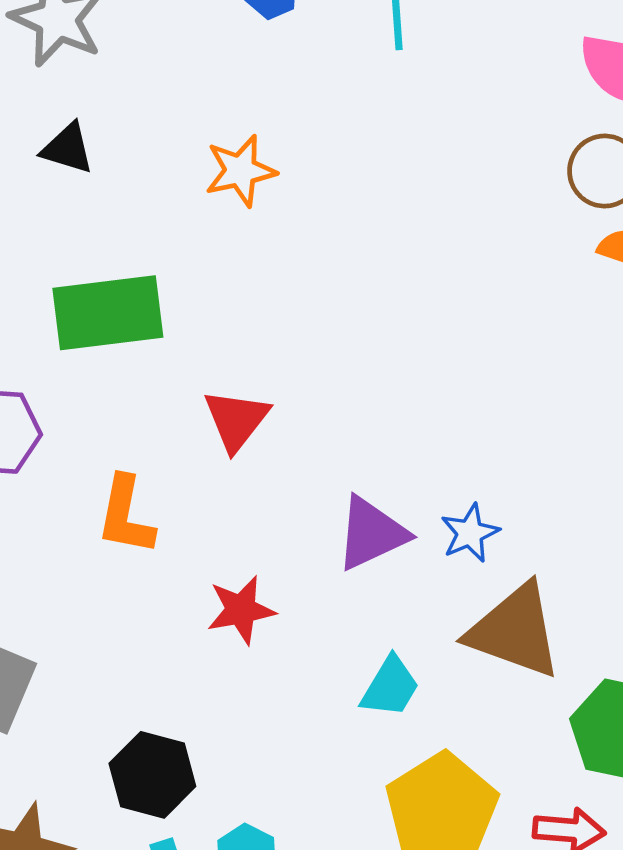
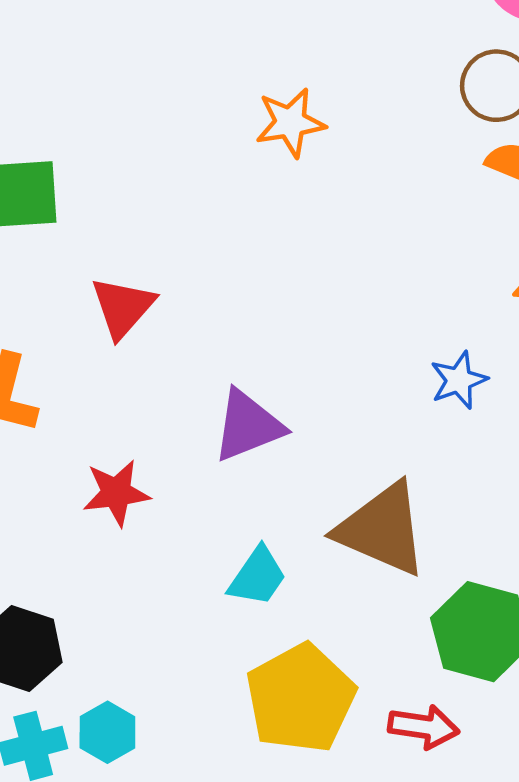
orange star: (240, 171) -> (290, 123), moved
blue star: (470, 533) -> (459, 380), moved

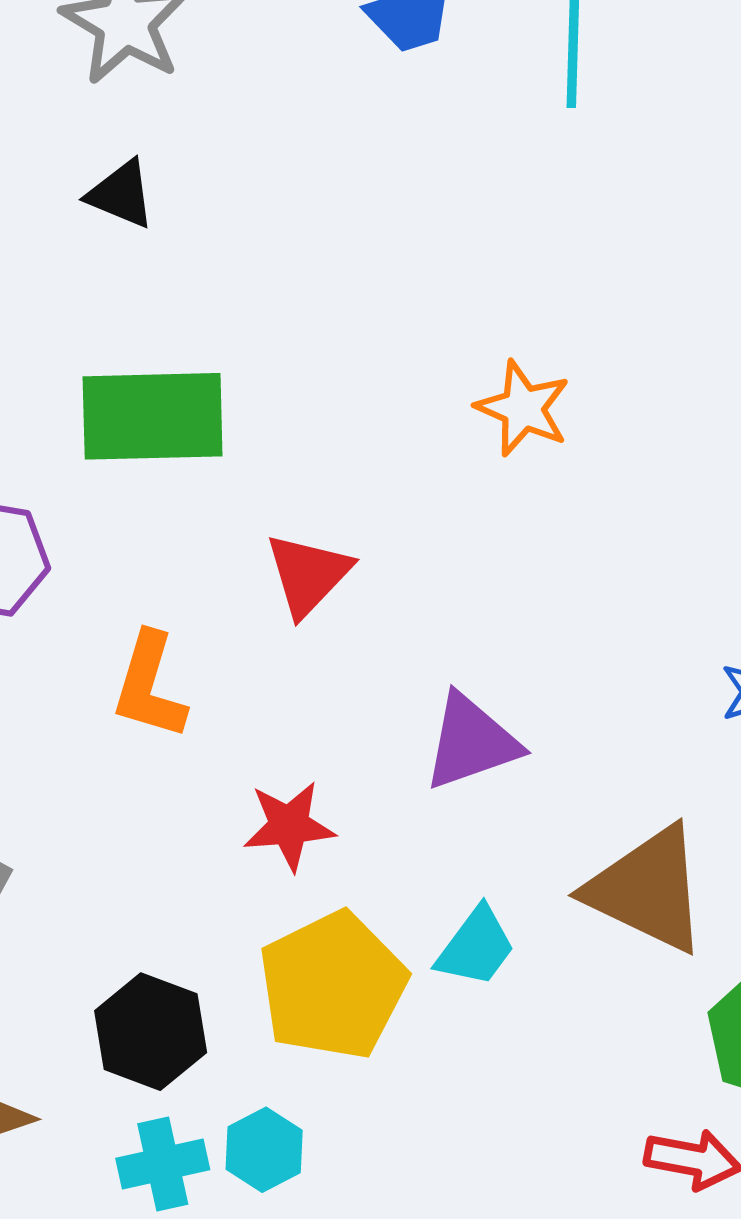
orange star: (290, 123) -> (523, 408), moved, turned 30
yellow pentagon: (301, 698) -> (333, 985), moved

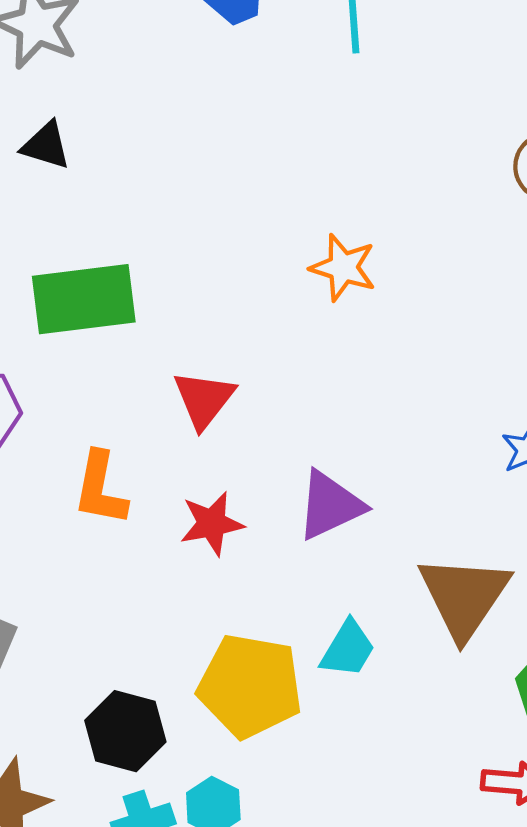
red star: (289, 826) -> (212, 524), moved
brown triangle: (647, 890) -> (464, 597), turned 44
yellow pentagon: (333, 985) -> (250, 686), turned -30

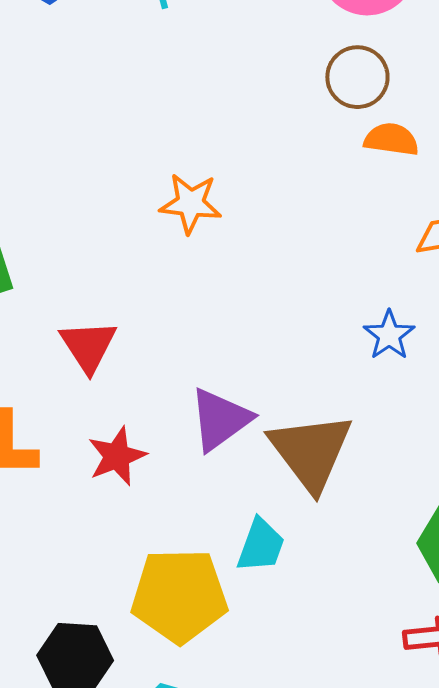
brown triangle: (464, 597) -> (311, 452), moved

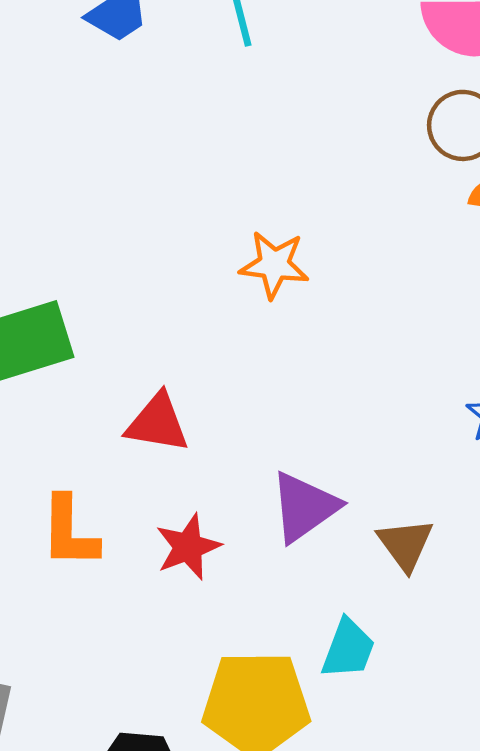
red triangle: (88, 346) -> (158, 423), turned -48
brown triangle: (311, 452) -> (405, 544), size x0.6

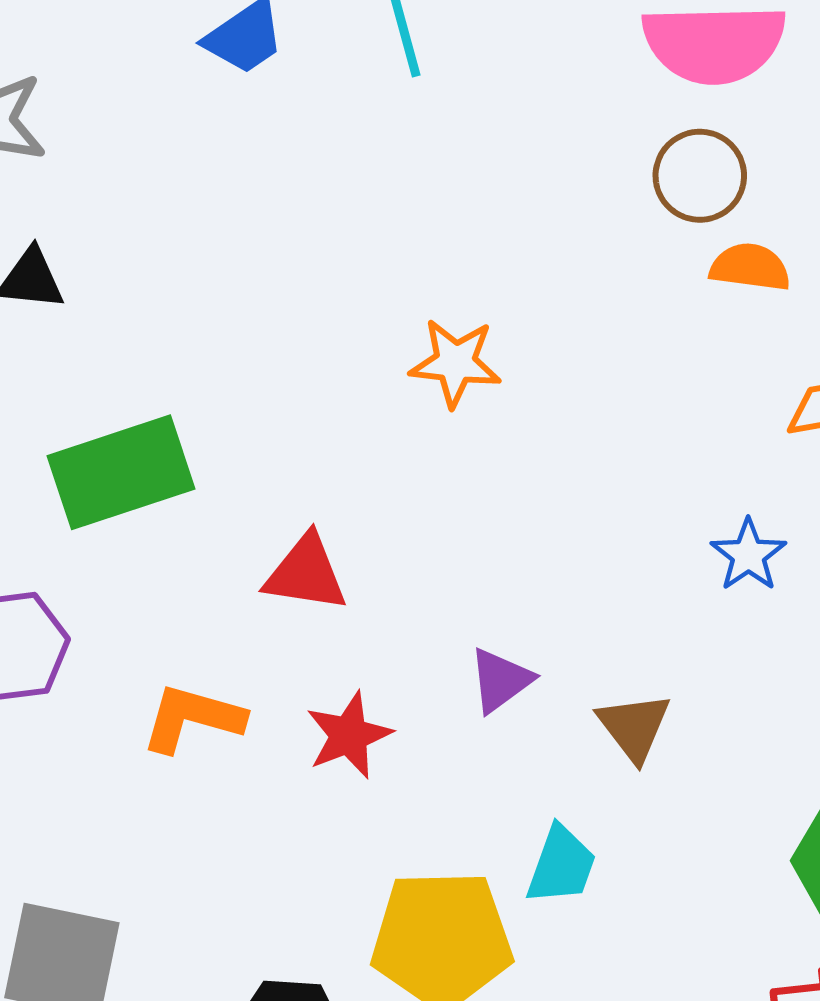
purple triangle: (304, 507) -> (500, 680), size x0.7
orange L-shape: (69, 532) -> (193, 718), turned 106

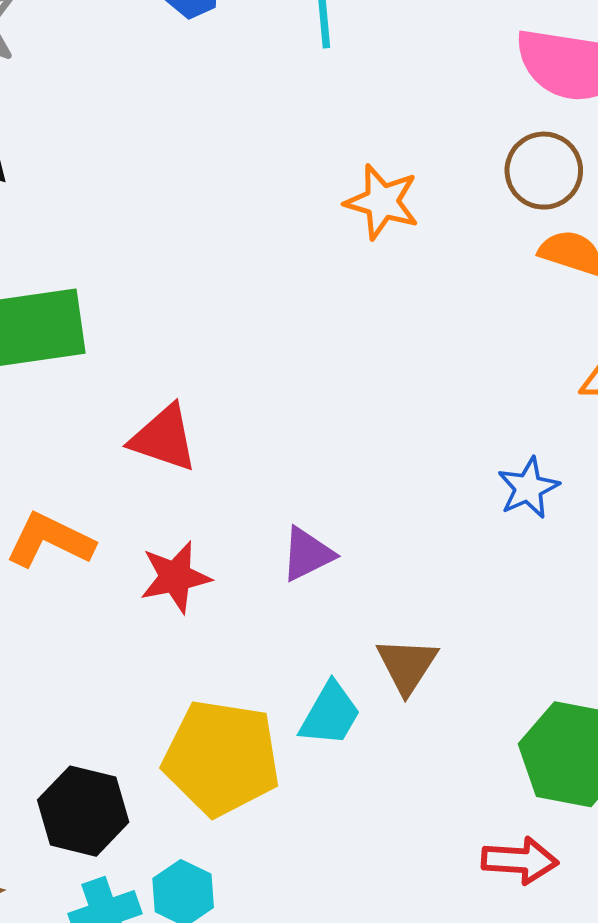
orange star: (455, 363) -> (382, 202), moved
brown triangle: (634, 727) -> (407, 665), moved

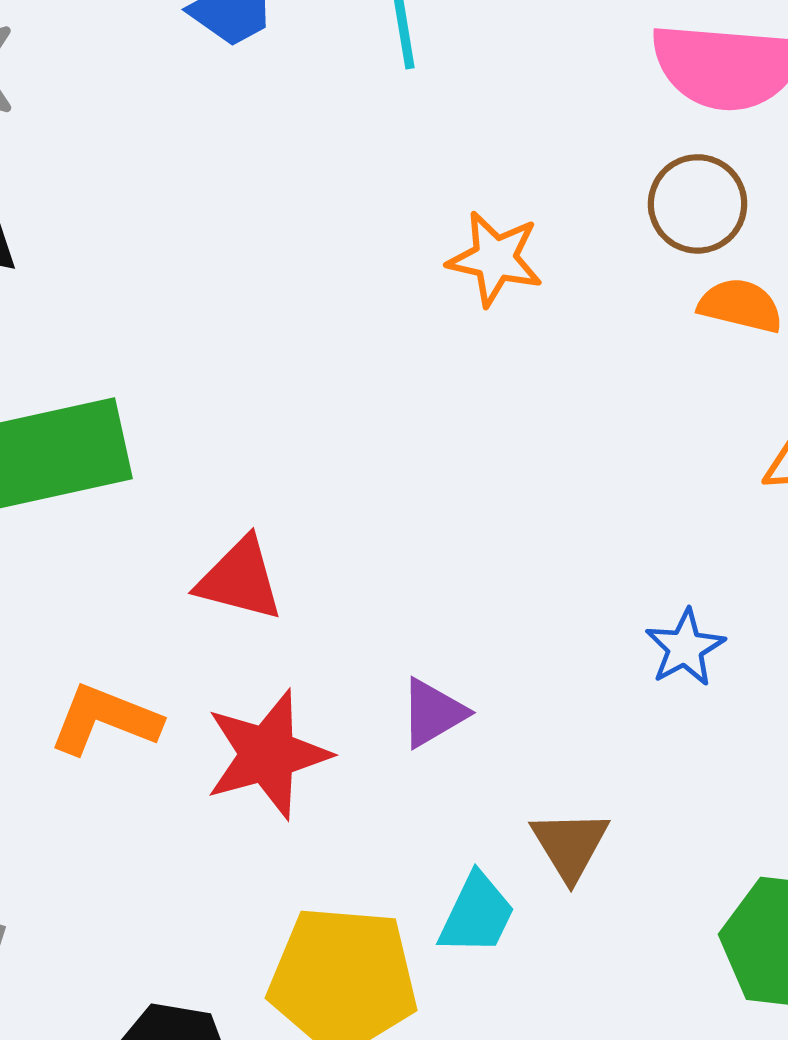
blue star: (528, 488) -> (685, 648), moved
red star: (175, 577) -> (268, 754), size x1.4

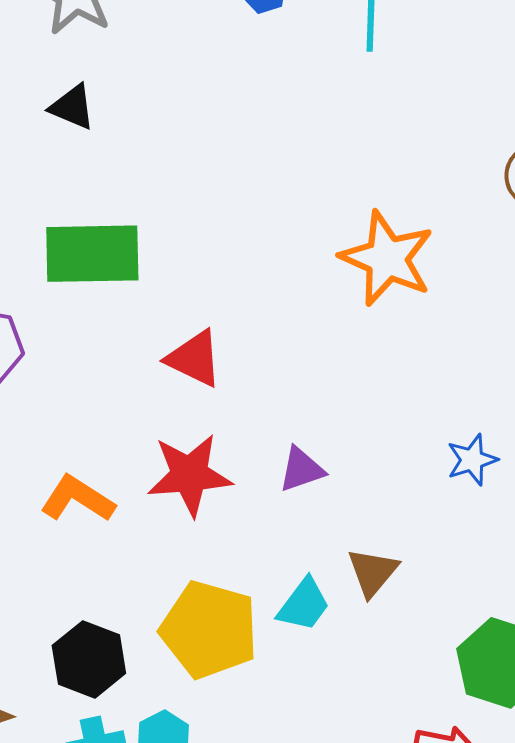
orange star: (495, 259) -> (387, 258), moved, size x1.5
orange L-shape: (105, 719) -> (78, 499), moved

